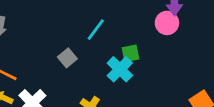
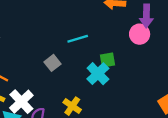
cyan line: (96, 30) -> (78, 39), turned 36

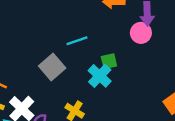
gray square: (53, 63) -> (52, 67), size x1.5

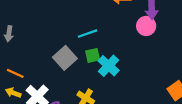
green square: (109, 61) -> (93, 55), moved

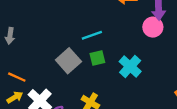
cyan cross: (109, 66) -> (130, 66), moved
yellow arrow: (13, 93) -> (15, 97), turned 128

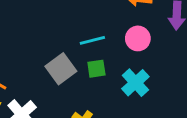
pink circle: (153, 27) -> (138, 38), moved

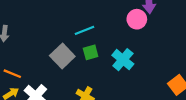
pink circle: (138, 38) -> (137, 19), moved

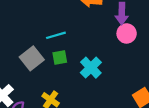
pink circle: (137, 19) -> (127, 33), moved

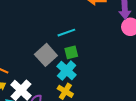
cyan cross: (91, 68) -> (67, 71), moved

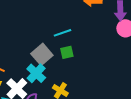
cyan cross: (67, 71) -> (36, 73), moved

